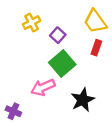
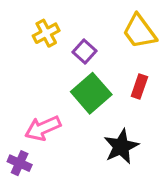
red rectangle: (96, 48) -> (139, 87), moved
pink arrow: (43, 87) -> (43, 128), moved

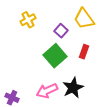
purple square: (84, 52) -> (61, 31), moved
pink arrow: (43, 128) -> (47, 91), moved

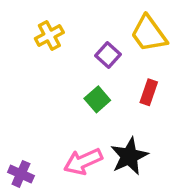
green square: (55, 56) -> (97, 99), size x0.6

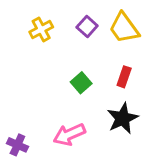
purple square: (108, 55) -> (87, 27), moved
black star: (129, 156) -> (123, 118), moved

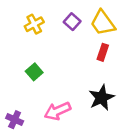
red rectangle: (124, 77) -> (103, 52), moved
green square: (81, 83) -> (34, 72), moved

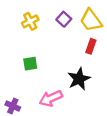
green square: (34, 72) -> (30, 64), turned 32
black star: (101, 98) -> (79, 79), moved

